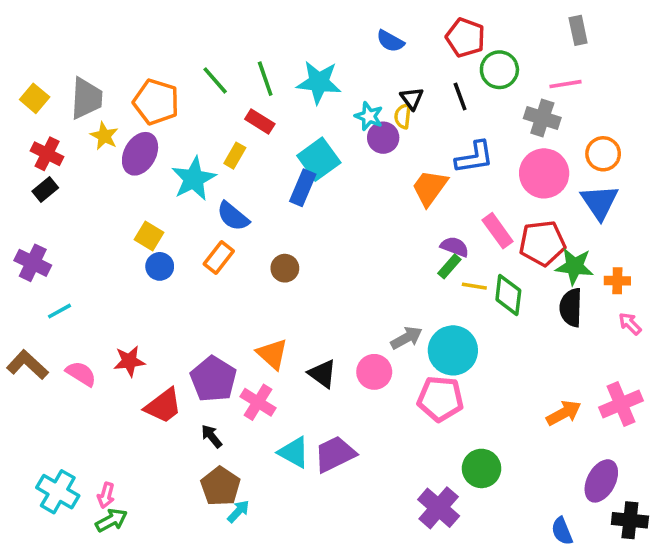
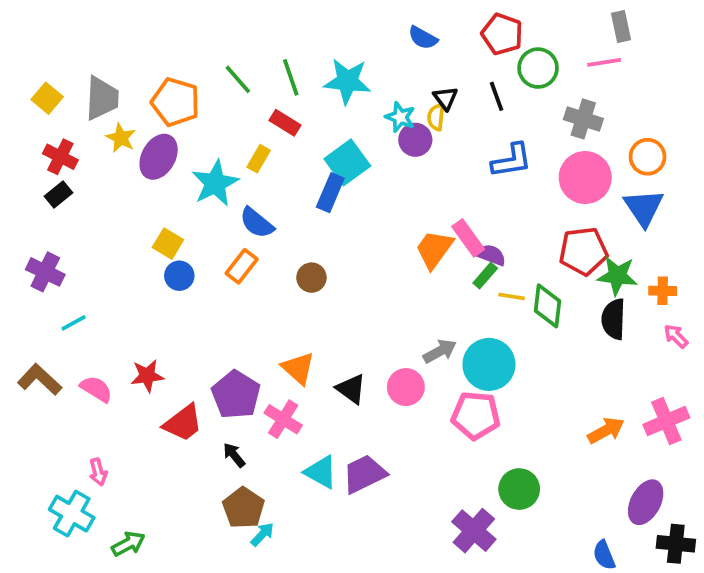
pink line: (566, 84) -> (604, 62), moved
orange trapezoid: (430, 188) -> (434, 249), moved
pink rectangle: (498, 231) -> (468, 238), moved
pink arrow: (106, 495) -> (98, 472), moved, turned -30

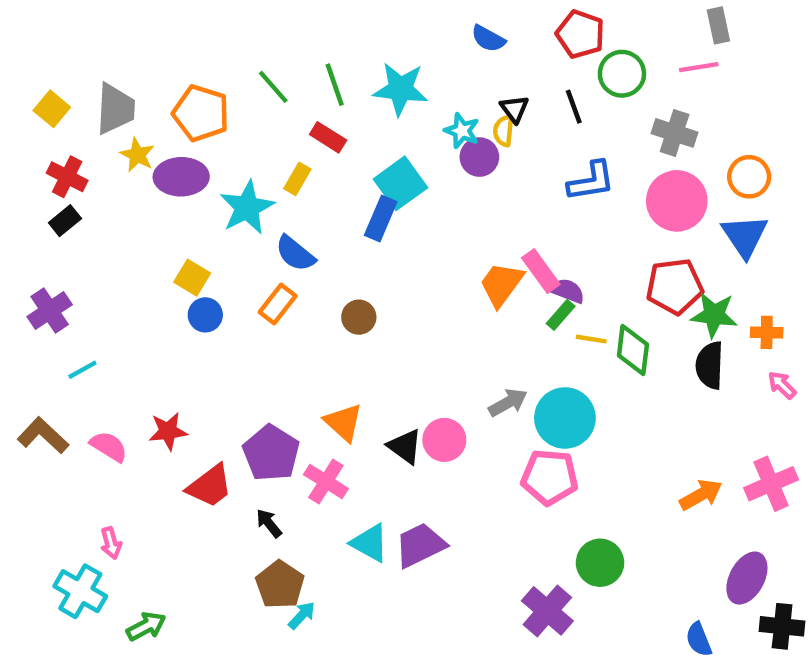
purple ellipse: (159, 157) -> (181, 177), turned 60
purple cross: (45, 272) -> (50, 311), turned 30
pink circle: (406, 387) -> (444, 440), moved

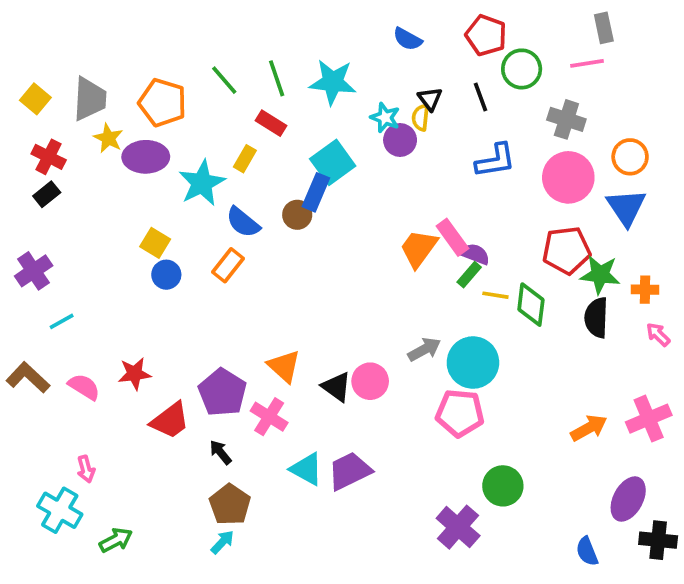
brown circle: (359, 317) -> (297, 215), moved
cyan arrow: (302, 615) -> (222, 542), moved

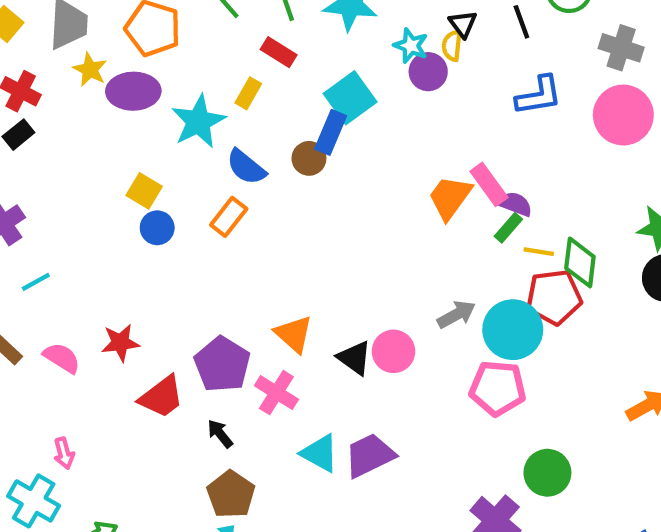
red pentagon: (566, 250) -> (554, 297), moved

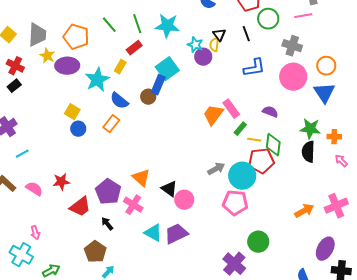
red rectangle: (279, 52) -> (134, 48), turned -70
purple semicircle: (515, 204) -> (270, 112), moved
pink circle: (394, 351) -> (184, 200), moved
brown pentagon: (231, 494) -> (95, 252), moved

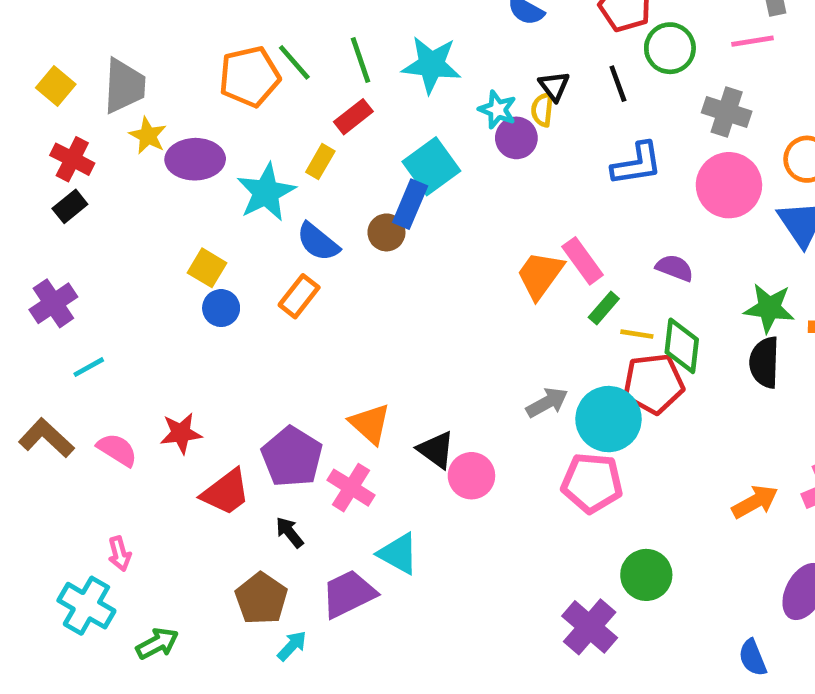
orange pentagon: (76, 37) -> (249, 77), moved, turned -30
purple trapezoid: (176, 234) -> (349, 594), moved

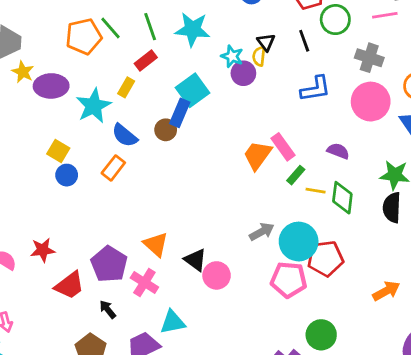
red pentagon: (653, 384) -> (325, 258), moved
cyan triangle: (398, 554) -> (173, 322), turned -40

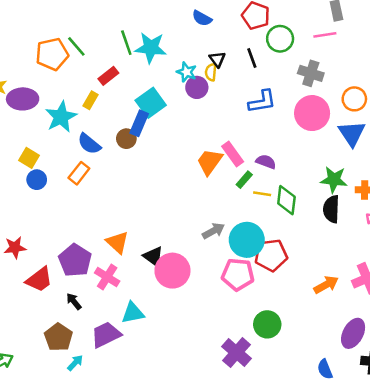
green line: (150, 27) -> (126, 43), moved
purple semicircle: (338, 151) -> (266, 162), moved
pink circle: (217, 275) -> (172, 271), size x1.4

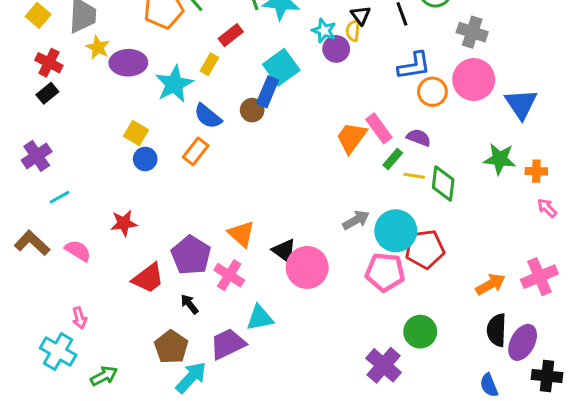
orange circle: (354, 99) -> (432, 92), moved
black semicircle: (331, 209) -> (497, 330), moved
red star: (15, 248) -> (124, 223), moved
cyan arrow: (75, 363) -> (191, 377), size x1.6

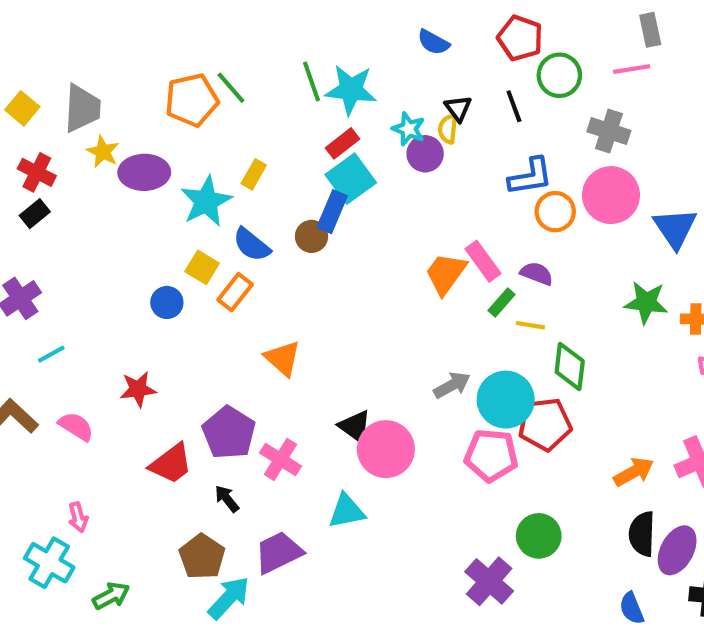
red rectangle: (231, 35) -> (342, 143), moved
yellow square: (136, 133) -> (202, 267), moved
green diamond: (443, 183) -> (570, 367), moved
orange triangle: (241, 234) -> (283, 358), moved
cyan triangle: (260, 318) -> (347, 511), moved

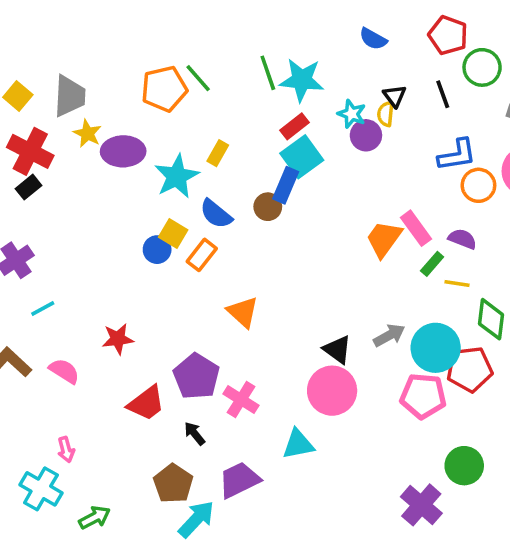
red cross: (37, 172) -> (30, 151), size x1.4
blue circle: (167, 302) -> (157, 250), moved
black triangle: (355, 426) -> (337, 350), moved

